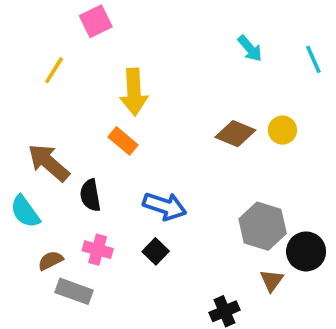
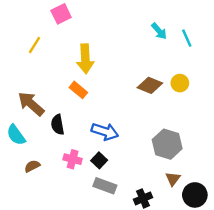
cyan line: (313, 59) -> (187, 38), moved
pink cross: (98, 250) -> (73, 159), moved
black circle: (306, 251) -> (195, 195), moved
gray rectangle: (74, 291) -> (105, 186), moved

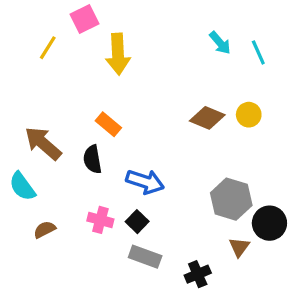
yellow line: (35, 45) -> (48, 48), moved
yellow arrow: (85, 59) -> (118, 54), moved
black semicircle: (58, 125) -> (92, 159), moved
black circle: (195, 195) -> (269, 223), moved

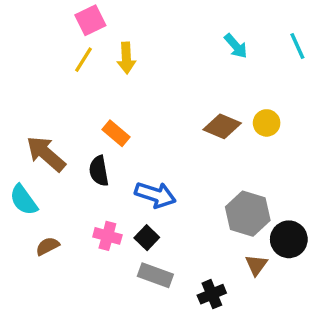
yellow line: (48, 48) -> (83, 60), moved
cyan line: (258, 52) -> (297, 46), moved
yellow arrow: (118, 54) -> (126, 58), size x0.7

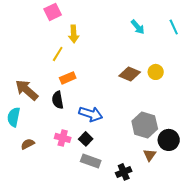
yellow line: (83, 60) -> (58, 54), moved
orange rectangle: (116, 133) -> (68, 78), turned -63
cyan semicircle: (24, 200) -> (14, 117), turned 48

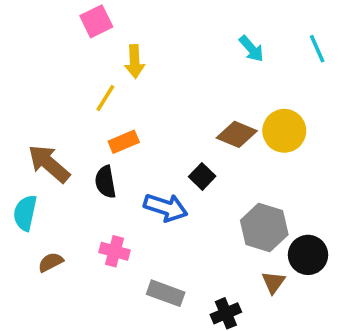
yellow circle: (156, 72) -> (284, 131), size x1.5
black square: (86, 139) -> (202, 176), moved

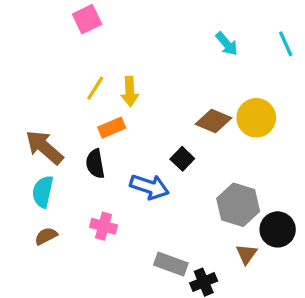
yellow arrow: (135, 61) -> (130, 91), moved
cyan semicircle: (25, 213) -> (43, 192), moved
gray rectangle: (166, 293) -> (171, 264), moved

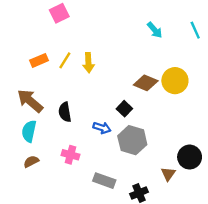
orange rectangle: (112, 128) -> (39, 60), moved
blue arrow: (149, 187) -> (102, 128), size x0.7
gray hexagon: (238, 205) -> (132, 140), moved
gray rectangle: (171, 264) -> (104, 181), moved

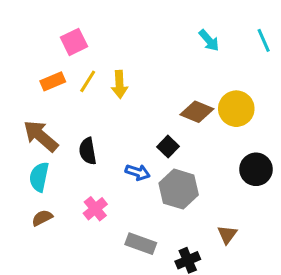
pink square: (59, 13) -> (74, 42), moved
pink cross: (70, 155) -> (95, 209), turned 36
black circle: (190, 157) -> (256, 169), moved

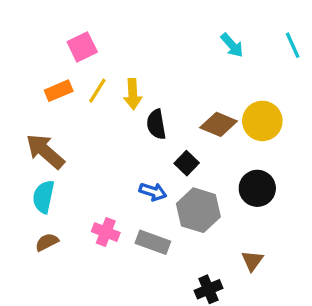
black semicircle: (88, 151) -> (156, 124), moved
black circle: (256, 169) -> (257, 188), moved
pink cross: (95, 209) -> (106, 232), turned -30
gray rectangle: (141, 244) -> (153, 242), moved

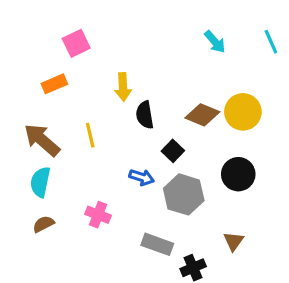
yellow line: (97, 91) -> (90, 135), moved, turned -45
gray rectangle: (153, 242) -> (157, 244), moved

